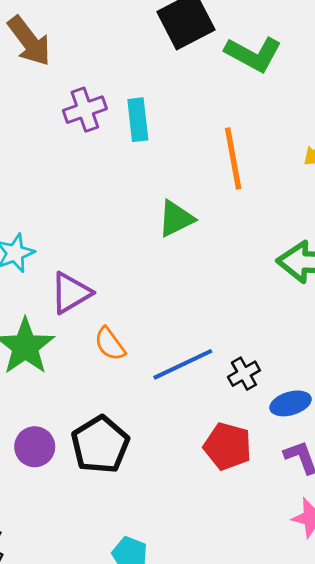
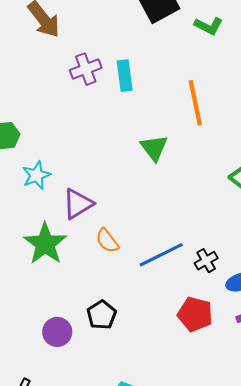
green L-shape: (253, 54) -> (209, 26), size x0.7
green triangle: (176, 219) -> (154, 148), turned -40
black pentagon: (100, 445) -> (102, 315), size x0.7
purple circle: (35, 447) -> (57, 332), moved

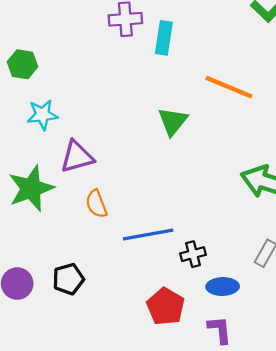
orange line: (195, 103) -> (229, 87), turned -72

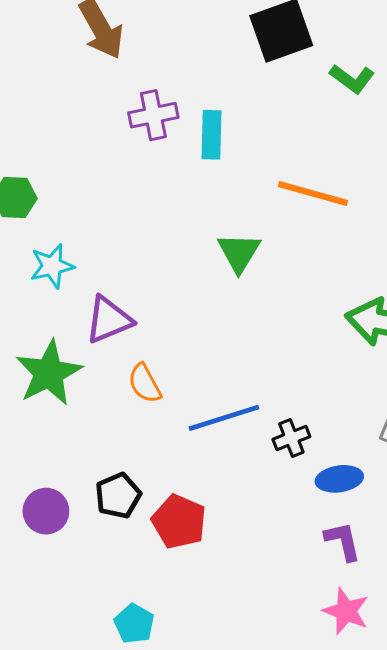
red pentagon: (166, 306) -> (179, 522), moved

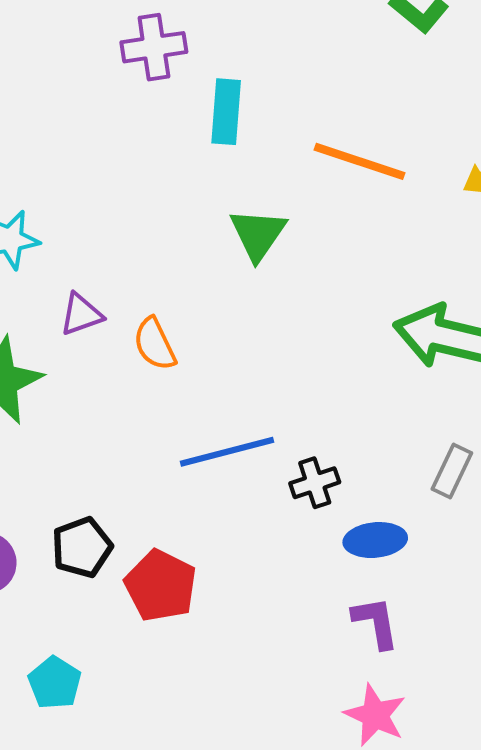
cyan rectangle: (211, 135) -> (226, 112), moved
purple triangle: (109, 320) -> (81, 314), size x0.7
orange semicircle: (145, 383) -> (155, 344), moved
cyan pentagon: (134, 624) -> (55, 683), moved

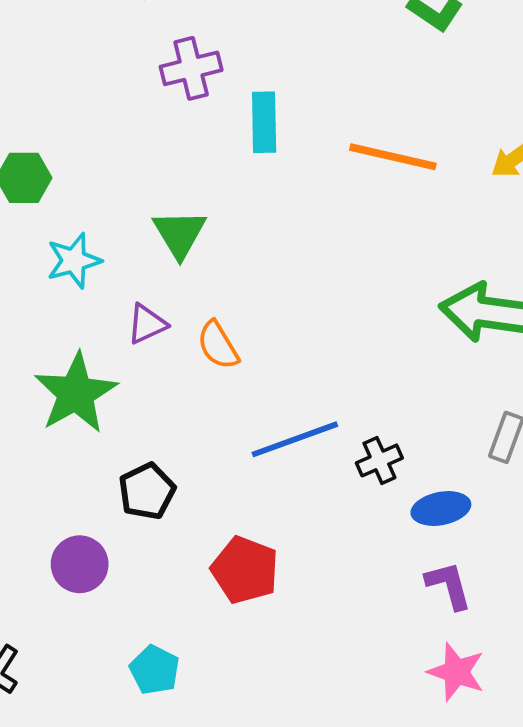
green triangle: (258, 234) -> (180, 234), moved
black pentagon: (82, 547) -> (147, 491), moved

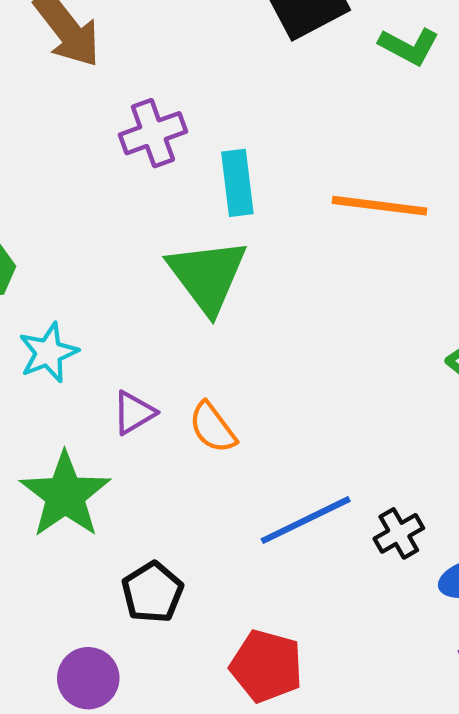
green triangle: (180, 234) -> (207, 276), moved, size x1.4

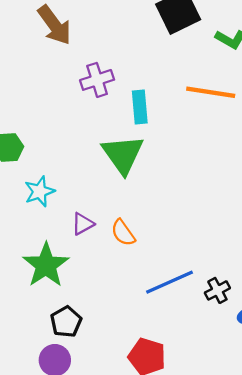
orange line: (380, 206) -> (211, 92), moved
black pentagon: (152, 592) -> (66, 322), moved

